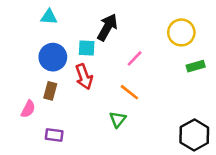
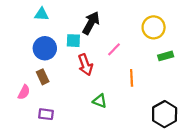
red arrow: (84, 77) -> (85, 65), moved
brown rectangle: (50, 91) -> (43, 77), turned -40
orange line: (129, 92) -> (132, 78), moved, turned 49
green triangle: (118, 119) -> (100, 101), turned -48

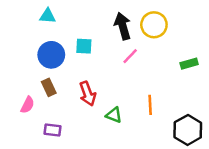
black arrow: (91, 23) -> (123, 26), moved, turned -45
yellow circle: (154, 27) -> (154, 25), moved
red arrow: (85, 65) -> (88, 94), moved
orange line: (132, 78) -> (150, 105), moved

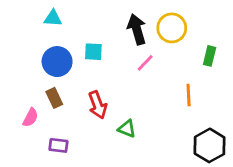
green rectangle: (189, 64) -> (210, 56), moved, turned -60
orange line: (150, 105) -> (189, 95), moved

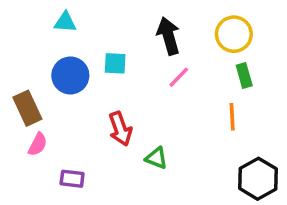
yellow circle: (172, 28) -> (234, 34), moved
green rectangle: (210, 56) -> (244, 75), moved, turned -30
brown rectangle: (54, 98) -> (27, 108), moved, size x1.4

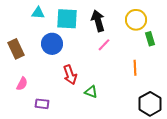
cyan square: (115, 63) -> (67, 19), moved, size x1.6
blue circle: (70, 75) -> (52, 44), moved
green rectangle: (244, 75) -> (150, 39), moved
brown rectangle: (27, 108) -> (16, 49), moved

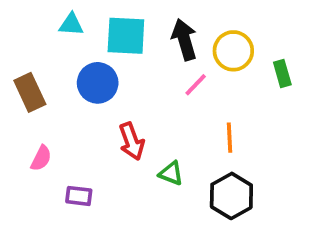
yellow circle: (136, 20) -> (233, 51), moved
orange line: (135, 68) -> (230, 138), moved
black hexagon: (150, 104) -> (231, 196), moved

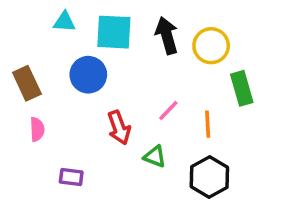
green rectangle: (282, 73) -> (242, 88), moved, size x1.4
pink line: (196, 85) -> (168, 111), moved
pink semicircle: (41, 158) -> (37, 129), moved, turned -30

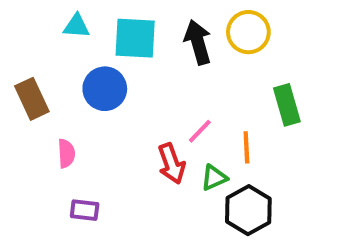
yellow circle: (211, 46) -> (248, 32), moved
red arrow: (119, 128) -> (172, 164), moved
pink semicircle: (37, 129) -> (66, 153), moved
green triangle: (155, 157) -> (214, 178), moved, turned -45

